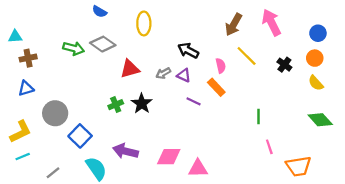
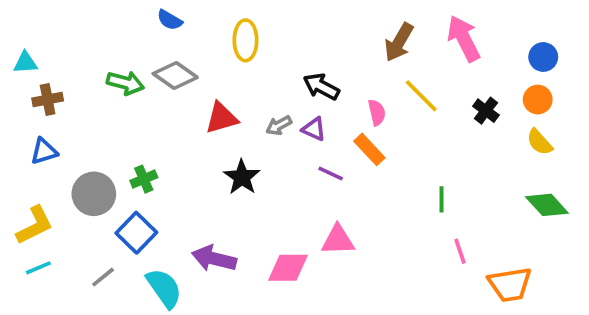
green cross: (116, 105) -> (144, 179), moved
pink triangle: (198, 168) -> (338, 240), moved
gray line: (53, 173) -> (103, 277), moved

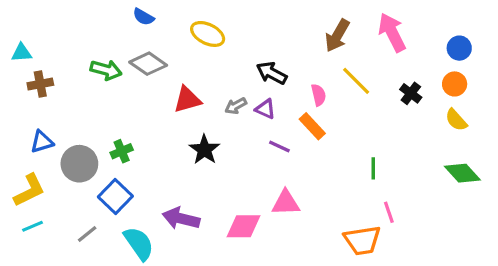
yellow ellipse: (245, 40) -> (208, 34), turned -64
blue triangle: (44, 151) -> (42, 142), moved
orange trapezoid: (510, 284) -> (362, 240), moved

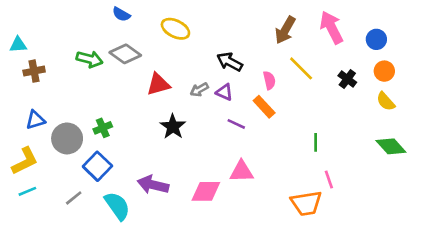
blue circle: (459, 48) -> (376, 39), moved

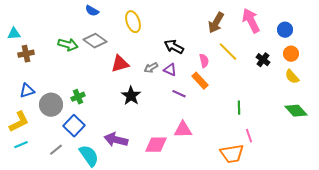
yellow ellipse: (175, 29) -> (133, 22), turned 45

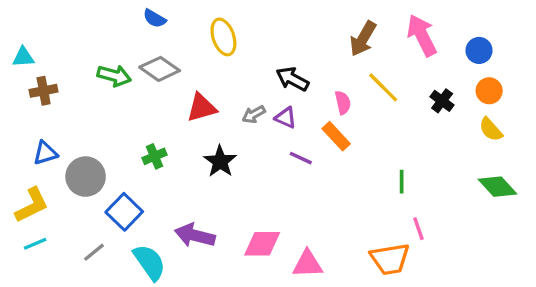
green cross: (78, 97) -> (155, 156), moved
pink triangle: (183, 130) -> (308, 264), moved

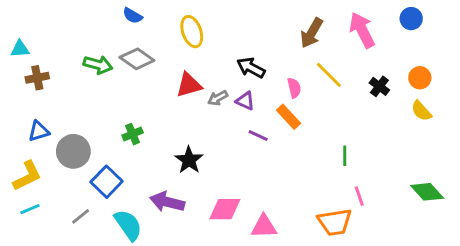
blue circle: (479, 50) -> (411, 19), moved
red triangle: (202, 108) -> (189, 85), moved
black star: (220, 161) -> (189, 160), moved
green diamond: (498, 187) -> (427, 192), moved

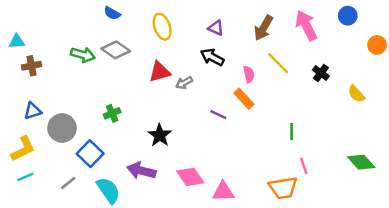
orange circle: (420, 78) -> (377, 45), moved
purple triangle: (245, 101) -> (216, 28), moved
pink diamond: (225, 209) -> (190, 177), turned 56

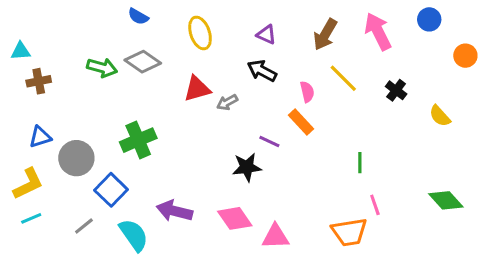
green cross: (112, 113) -> (138, 140), size x1.6
black star: (160, 135) -> (247, 167), moved, turned 30

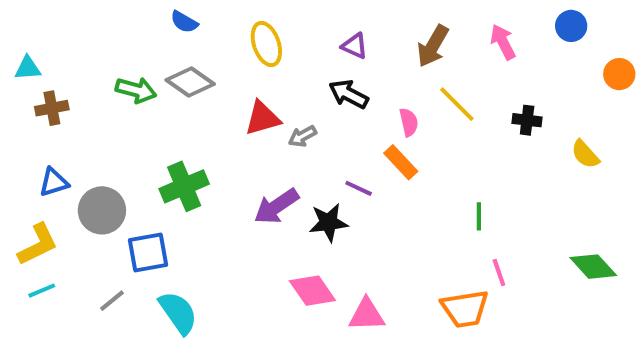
pink arrow: (378, 31) -> (503, 42), size x0.7
black cross: (396, 90) -> (527, 120), turned -30
blue square: (111, 190) -> (148, 253), turned 36
purple arrow: (174, 211) -> (276, 206), moved, turned -48

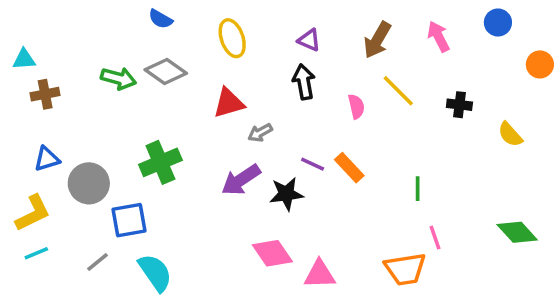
black arrow: (349, 94) -> (304, 82), turned 52
gray arrow: (302, 136) -> (260, 133), moved
orange rectangle: (401, 162) -> (349, 168), moved

